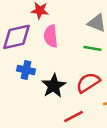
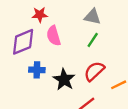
green line: (92, 48) -> (93, 40), turned -56

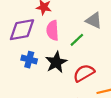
green line: (93, 40) -> (77, 40), moved
black star: (64, 80) -> (56, 62), moved

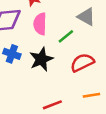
red semicircle: (84, 73) -> (82, 63), moved

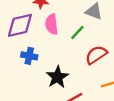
black star: (41, 59) -> (57, 77), moved

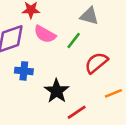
pink semicircle: (52, 24) -> (45, 34), turned -48

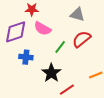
green line: (74, 41) -> (60, 47), moved
red semicircle: (96, 63) -> (82, 39), moved

